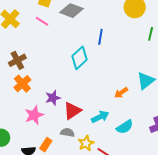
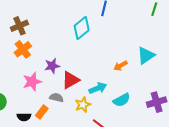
gray semicircle: (67, 132) -> (56, 98), moved
yellow star: (86, 143) -> (83, 105), moved

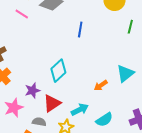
cyan diamond: (82, 28) -> (58, 71), moved

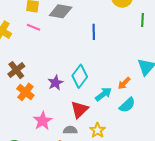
purple star: (32, 90) -> (55, 83), moved
cyan arrow: (80, 110) -> (103, 94), moved
cyan semicircle: (104, 120) -> (127, 105), moved

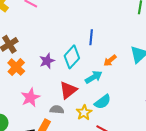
blue line: (94, 32) -> (91, 37), moved
orange arrow: (124, 83) -> (110, 60), moved
cyan semicircle: (127, 105) -> (103, 102), moved

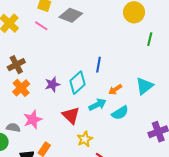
red triangle: (68, 90) -> (71, 115), turned -42
cyan semicircle: (103, 102) -> (120, 113), moved
gray semicircle: (57, 110) -> (13, 128), moved

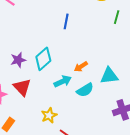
blue line: (98, 65) -> (66, 21), moved
cyan triangle: (144, 86) -> (109, 76), moved, turned 30
red triangle: (71, 115) -> (22, 87), moved

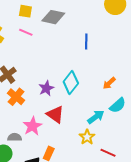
cyan arrow: (63, 81) -> (96, 117), moved

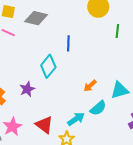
cyan diamond: (71, 83) -> (48, 66), moved
red triangle: (55, 114) -> (44, 125), moved

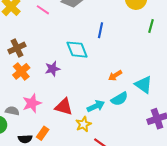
cyan diamond: (48, 66) -> (77, 50), turned -70
cyan triangle: (120, 90) -> (144, 85), turned 42
red triangle: (44, 125) -> (64, 107), turned -30

